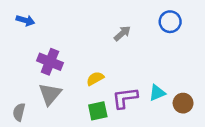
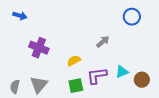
gray arrow: (122, 33) -> (103, 42), moved
gray triangle: (50, 94) -> (39, 85), moved

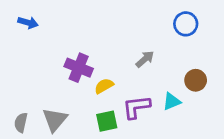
purple cross: (39, 48) -> (79, 68), moved
brown circle: (142, 80) -> (196, 80), moved

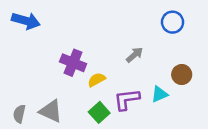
blue arrow: (28, 22) -> (26, 21), size x1.5
gray triangle: (55, 120) -> (51, 111), turned -45
green square: (107, 121) -> (99, 112), turned -30

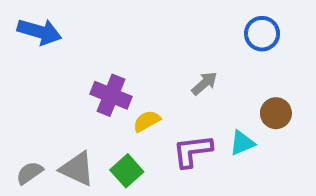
green square: (99, 112) -> (127, 171), moved
gray semicircle: (19, 114) -> (29, 173), turned 42

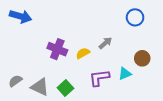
yellow semicircle: (147, 121) -> (83, 53), moved
gray semicircle: (29, 173) -> (15, 81), moved

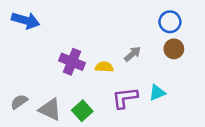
yellow semicircle: (83, 53) -> (104, 67), turned 32
brown circle: (142, 58) -> (174, 49), moved

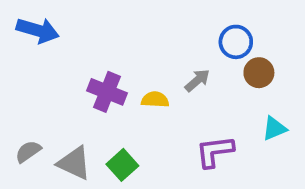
blue circle: (170, 22) -> (236, 42), moved
cyan triangle: (157, 93) -> (274, 128), moved
purple L-shape: (125, 98) -> (215, 151), moved

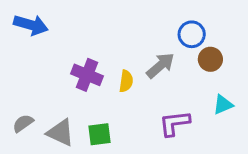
gray arrow: (197, 80) -> (160, 66), size x1.4
yellow semicircle: (155, 100) -> (126, 81), turned 95
green square: (122, 165) -> (100, 134), turned 35

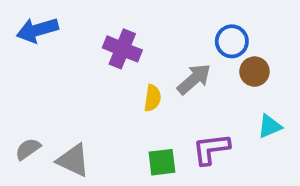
blue arrow: (31, 25) -> (37, 30), turned 148
purple cross: (87, 75) -> (122, 49), moved
green square: (100, 134) -> (162, 162), moved

